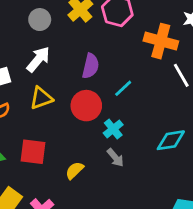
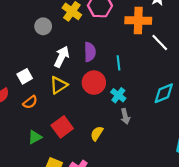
white arrow: (38, 59) -> (62, 57), moved
cyan line: (123, 88) -> (118, 63), turned -40
red square: (33, 152) -> (62, 127), turned -30
gray arrow: (115, 158) -> (125, 116), turned 40

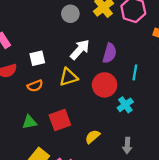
gray arrow: (125, 116) -> (127, 145), moved

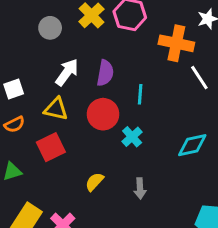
yellow triangle: (68, 77) -> (56, 109), turned 36
red square: (60, 120) -> (51, 147), moved

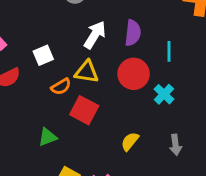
orange semicircle: (15, 124) -> (61, 87), moved
red square: (51, 147) -> (84, 110), turned -32

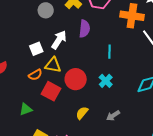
purple semicircle: (133, 33) -> (84, 29), moved
white square: (43, 55) -> (36, 49), moved
red circle: (134, 74) -> (76, 79), moved
gray arrow: (176, 145) -> (113, 116), turned 64

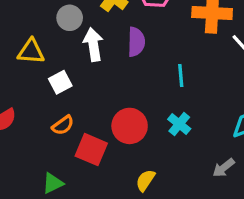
white arrow: (59, 40) -> (93, 44), moved, turned -36
yellow triangle: (53, 65) -> (31, 51), moved
gray arrow: (113, 116) -> (224, 168), moved

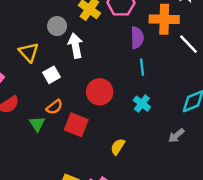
purple semicircle: (136, 42) -> (137, 38), moved
yellow triangle: (31, 51) -> (29, 52), turned 45
red circle: (130, 126) -> (100, 92), moved
green triangle: (53, 183) -> (37, 124), moved, turned -35

